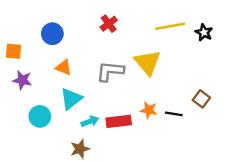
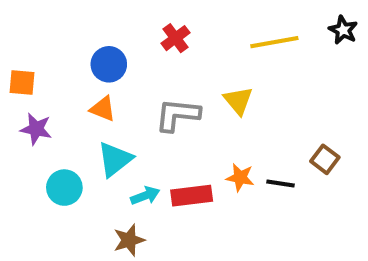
black star: (204, 32) -> (343, 30), moved
blue circle: (52, 34) -> (109, 64), moved
yellow triangle: (148, 63) -> (238, 101), size x0.7

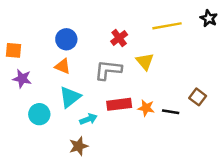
red cross: (175, 38) -> (119, 38), moved
red rectangle: (192, 196) -> (119, 104), moved

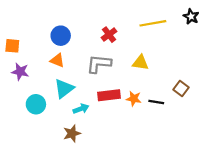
yellow triangle: (145, 61) -> (140, 63), moved, turned -42

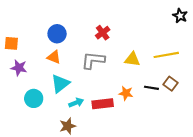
yellow line: (153, 23) -> (166, 55), moved
red rectangle: (109, 95) -> (103, 104), moved
black line: (156, 102) -> (151, 88), moved

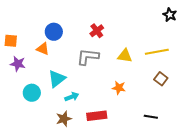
orange triangle: (54, 57) -> (43, 49), moved
black line: (151, 88) -> (151, 117), moved
red rectangle: (103, 104) -> (97, 116), moved

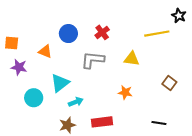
blue circle: (54, 32) -> (68, 34), moved
yellow line: (157, 52) -> (157, 34), moved

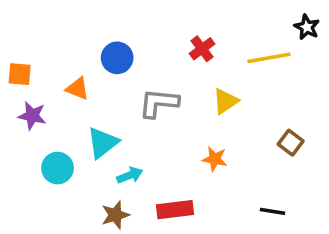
red cross: (102, 32) -> (202, 49), moved
yellow triangle: (132, 59) -> (226, 101), turned -42

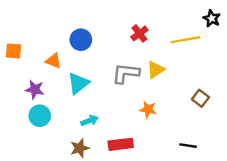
gray L-shape: (159, 103) -> (126, 73), moved
purple star: (32, 116) -> (35, 90), moved
cyan triangle: (103, 143) -> (78, 83), moved

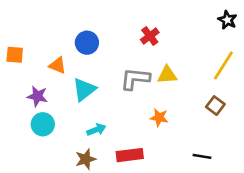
yellow line: (186, 40) -> (223, 65), moved, turned -48
yellow triangle: (156, 70) -> (167, 75), turned 30

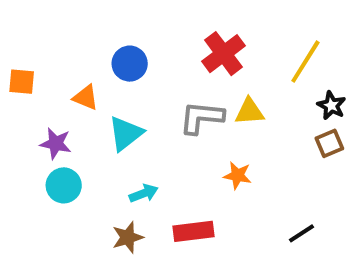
black star: (227, 20) -> (331, 106), moved
red cross: (150, 36) -> (224, 54), size x1.5
yellow line: (223, 65) -> (305, 62), moved
brown square: (215, 106) -> (329, 143), moved, turned 30
black line: (202, 156) -> (301, 233), turned -42

